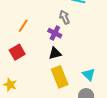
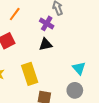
yellow rectangle: (60, 77) -> (30, 74), moved

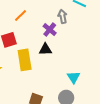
yellow rectangle: (30, 74) -> (25, 60), moved

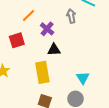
purple cross: (50, 30) -> (47, 29), moved
yellow rectangle: (25, 60) -> (42, 72), moved

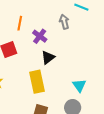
orange line: (28, 16) -> (20, 23), turned -32
black triangle: (54, 50) -> (48, 57), turned -32

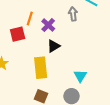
orange line: (20, 23) -> (30, 19), moved

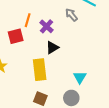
gray arrow: (73, 14) -> (71, 15), turned -32

